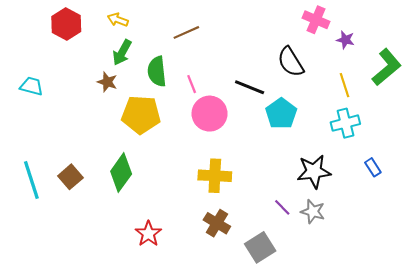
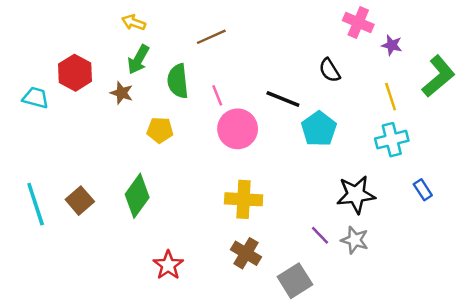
red hexagon: (66, 24) -> (75, 73), moved
black semicircle: (291, 62) -> (330, 70), size x0.7
yellow pentagon: (141, 115) -> (160, 130), size x0.6

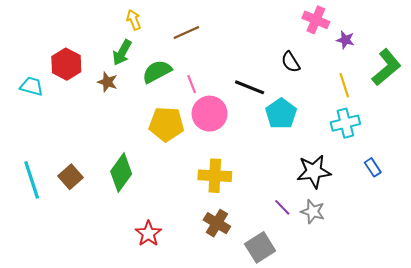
yellow arrow: (134, 22) -> (134, 20), moved, turned 48
green semicircle: (178, 81) -> (157, 71), turned 68
yellow pentagon: (160, 130) -> (166, 124), moved, size x1.5

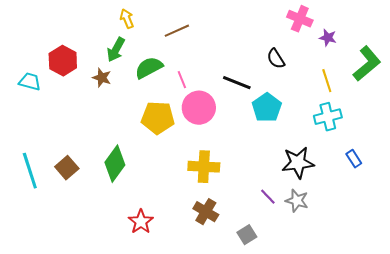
gray square: (260, 247) -> (247, 235), size x0.7

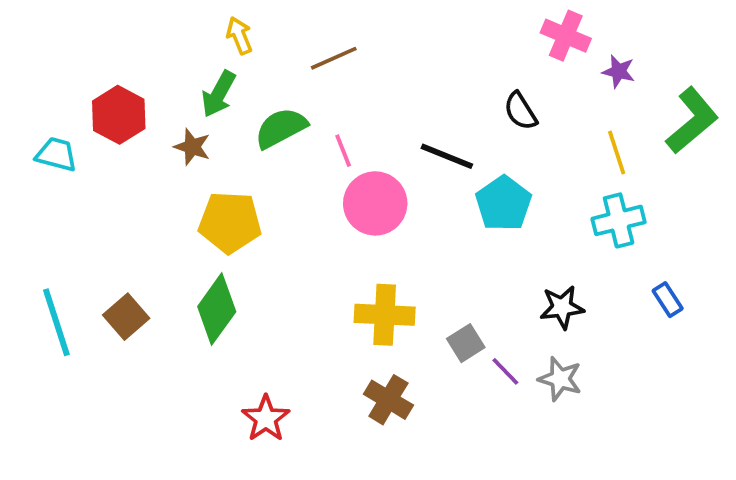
yellow pentagon: (158, 118) -> (230, 222), moved
black star: (298, 163) -> (562, 307), size x0.7
gray square: (247, 235) -> (466, 343), moved

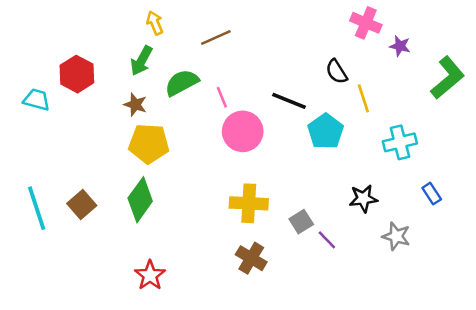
brown star: (192, 147) -> (135, 105), moved
yellow line: (617, 153) -> (363, 98), moved
gray star: (560, 379) -> (396, 236), moved
red star: (266, 419) -> (150, 275), moved

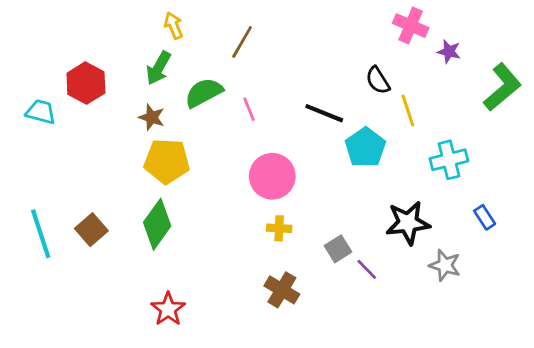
brown line: (216, 37) -> (242, 42), turned -36
pink circle: (243, 131) -> (272, 176), moved
black star: (363, 198) -> (408, 223), size x1.4
yellow cross: (249, 203) -> (279, 228), size x0.6

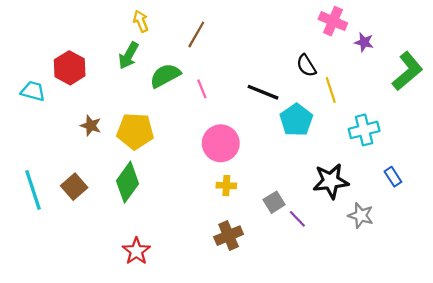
brown star: (152, 117) -> (91, 126), moved
brown cross: (282, 290) -> (229, 236), turned 36

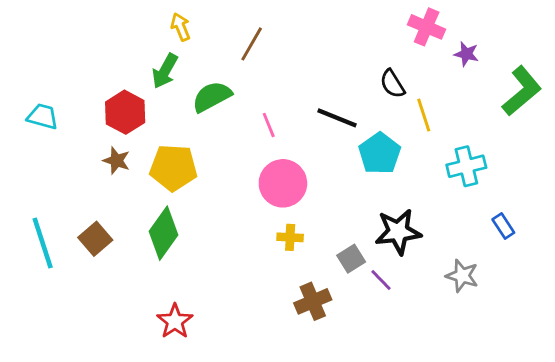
red hexagon: (70, 68) -> (125, 112), moved
pink line: (202, 89) -> (269, 125), moved
black star: (331, 181) -> (398, 232), moved
brown cross: (229, 236) -> (313, 301), moved

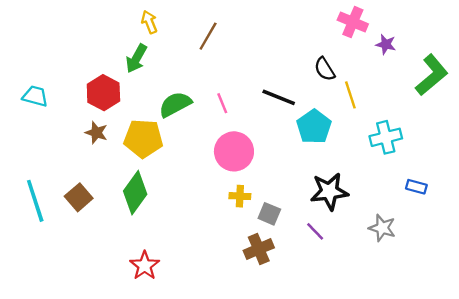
green semicircle: (212, 97) -> (175, 104), moved
blue rectangle: (503, 226) -> (416, 187), turned -42
gray square: (351, 259) -> (269, 214), moved, turned -35

